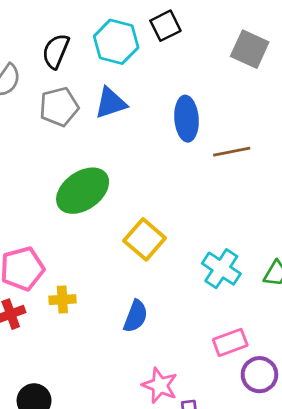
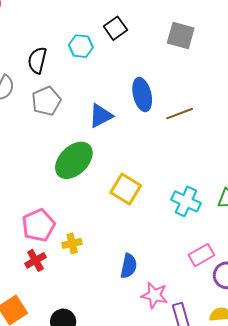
cyan hexagon: (116, 42) -> (81, 46), size x0.7
blue triangle: (111, 103) -> (101, 116), moved
blue semicircle: (136, 316) -> (129, 266), moved

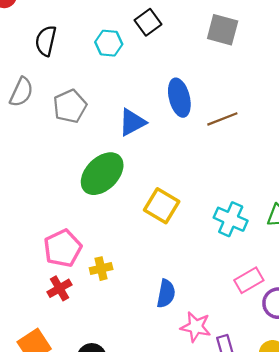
black semicircle: (37, 60) -> (46, 41), moved

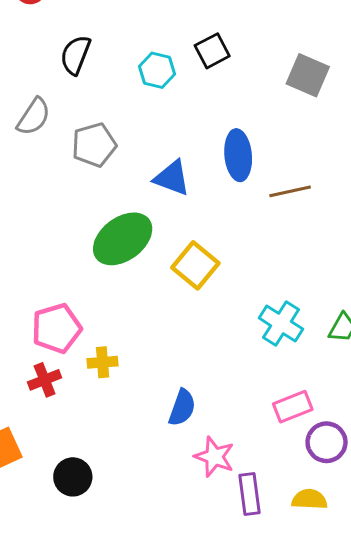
blue triangle: (132, 122) -> (172, 178), turned 40
yellow square: (162, 206) -> (195, 265), moved

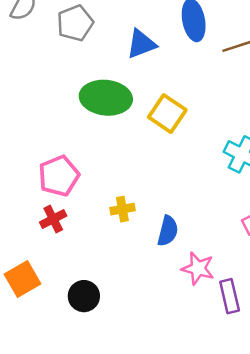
blue triangle: (172, 178) -> (141, 44), turned -36
green ellipse: (123, 239) -> (106, 98), turned 48
yellow cross: (103, 362) -> (122, 209), moved

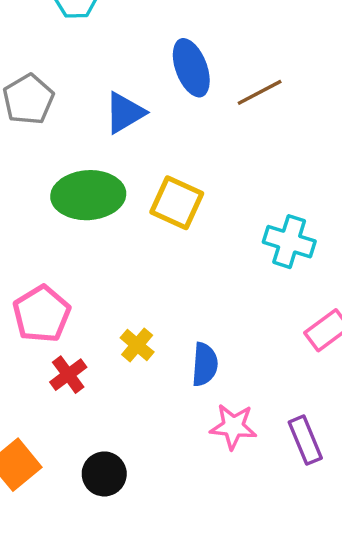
yellow cross: (122, 209) -> (137, 345), turned -30
red cross: (53, 219) -> (68, 375), moved
pink star: (198, 268) -> (233, 426), moved

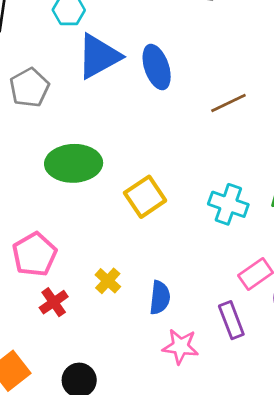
brown line: (260, 92) -> (228, 103), moved
blue triangle: (125, 113) -> (99, 56), moved, size x1.4
yellow square: (177, 203) -> (145, 197), moved, turned 30
purple rectangle: (305, 440) -> (231, 320), moved

